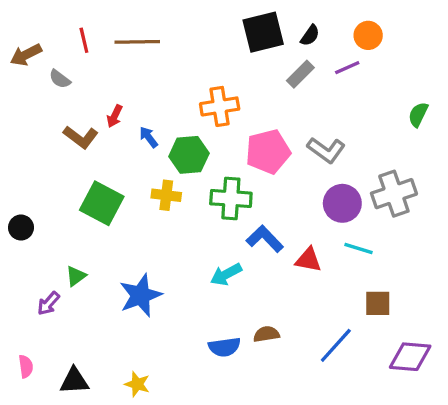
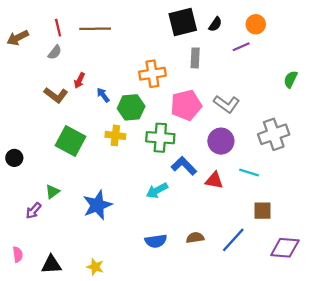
gray rectangle: (300, 74) -> (195, 58), moved, turned -42
gray semicircle: (60, 79) -> (55, 52), moved, turned -88
purple circle: (342, 203) -> (221, 141), moved
brown semicircle: (266, 334) -> (195, 238), moved

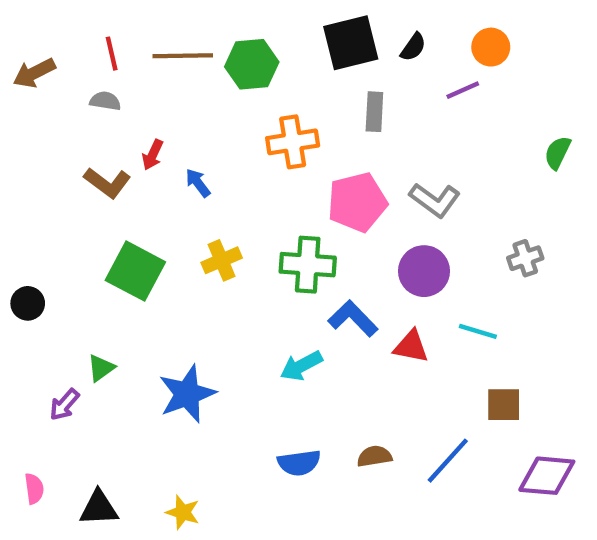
gray semicircle: (55, 52) -> (105, 101), turned -120
green hexagon: (131, 107) -> (252, 64), moved
gray cross: (274, 134) -> (525, 258), size x0.6
yellow cross: (115, 135) -> (222, 260), turned -30

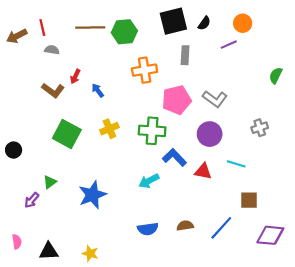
red line: (112, 54) -> (42, 27), moved

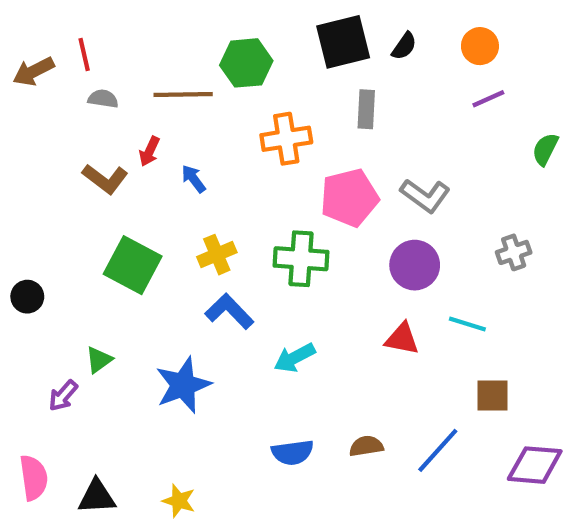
brown line: (90, 27) -> (183, 95), moved
purple line: (229, 45) -> (488, 99), moved
blue L-shape: (174, 157) -> (229, 311), moved
pink semicircle: (17, 242) -> (34, 478), size x1.5

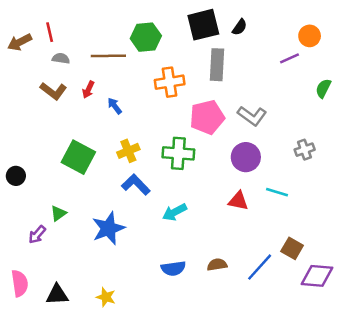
orange circle: (480, 46) -> (310, 36), moved
gray rectangle: (366, 109) -> (217, 65), size x1.4
brown L-shape: (105, 179) -> (53, 91), moved
brown square: (493, 396) -> (292, 248), moved, turned 30

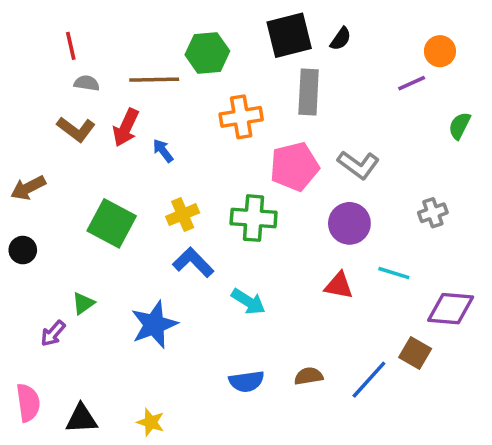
brown arrow: (20, 42) -> (28, 188), moved
red arrow: (88, 90) -> (126, 128), size x1.5
cyan arrow: (175, 212) -> (248, 301), turned -120
purple diamond: (317, 276) -> (451, 309), moved

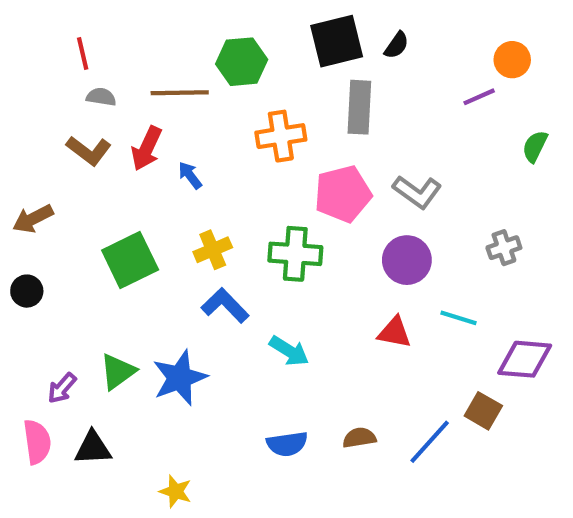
green square: (112, 223) -> (130, 260), turned 36
green triangle: (83, 303) -> (118, 372), moved, size x1.4
pink semicircle: (28, 403) -> (37, 442), moved
black triangle: (81, 419) -> (93, 448), moved

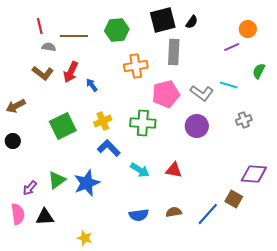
brown line: (180, 93) -> (74, 36), moved
cyan line: (459, 318) -> (229, 85), moved
red triangle: (394, 332) -> (174, 170), moved

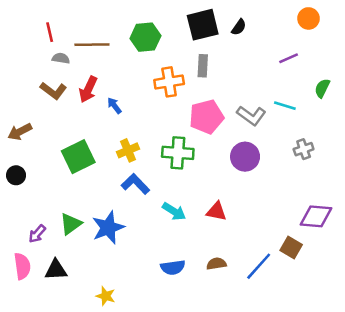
orange circle: (248, 29) -> (309, 18), moved
gray rectangle: (174, 52) -> (203, 66), moved, size x0.7

